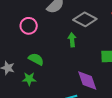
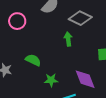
pink circle: (29, 26) -> (17, 21), moved
green star: (29, 79) -> (51, 80), moved

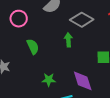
green semicircle: (33, 60) -> (33, 47), moved, turned 35

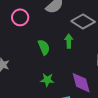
green semicircle: (33, 47) -> (44, 47), moved

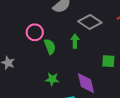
pink circle: (20, 17) -> (35, 32), moved

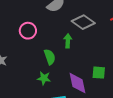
green semicircle: (50, 47) -> (50, 57), moved
green square: (108, 61) -> (99, 73), moved

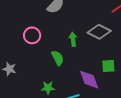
gray diamond: (83, 22) -> (99, 32), moved
green star: (44, 78) -> (48, 88), moved

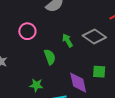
green arrow: (73, 39) -> (68, 40), turned -32

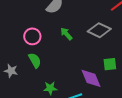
green arrow: (68, 40) -> (66, 34), moved
green semicircle: (50, 57) -> (35, 60), moved

